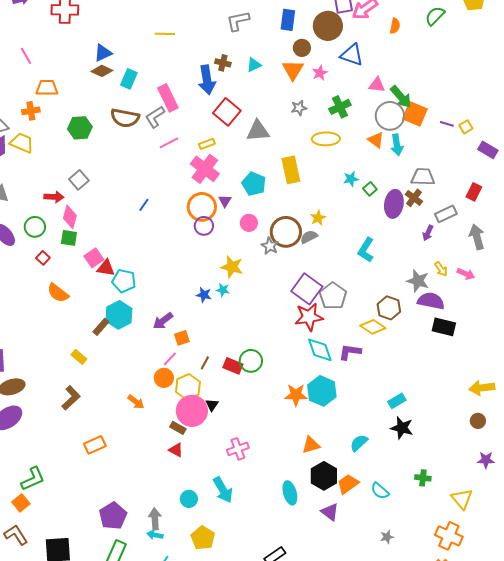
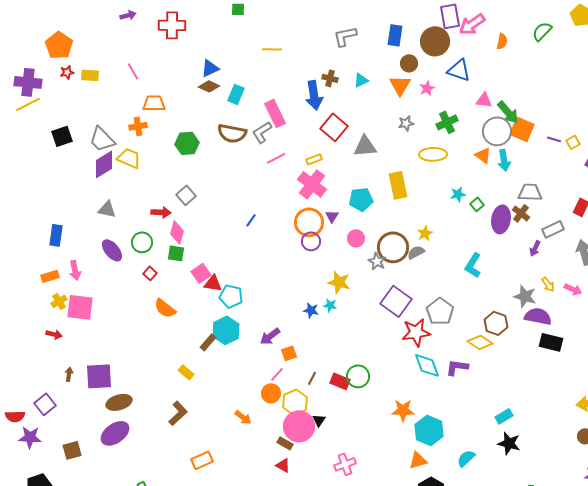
cyan pentagon: (254, 184) -> (361, 199), turned -30
purple square: (307, 289) -> (396, 301), moved
cyan hexagon: (322, 391) -> (429, 430), moved

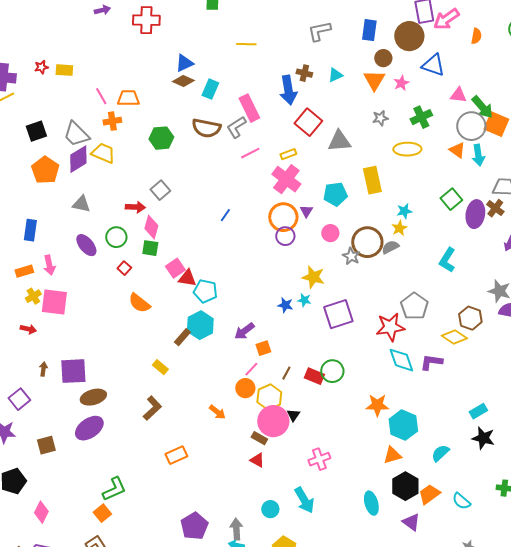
orange pentagon: (59, 45) -> (45, 170), moved
pink line: (133, 71) -> (101, 96), moved
cyan star: (458, 194) -> (404, 211), moved
green square: (477, 204) -> (451, 199), size x1.5
purple square: (396, 301) -> (338, 314), moved, turned 36

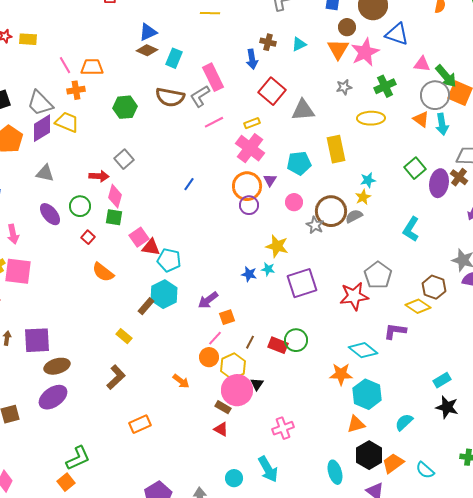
pink star: (401, 83) -> (365, 52), size x1.8
blue arrow: (288, 90) -> (252, 59), size x0.7
cyan diamond: (401, 360) -> (363, 350), moved, turned -32

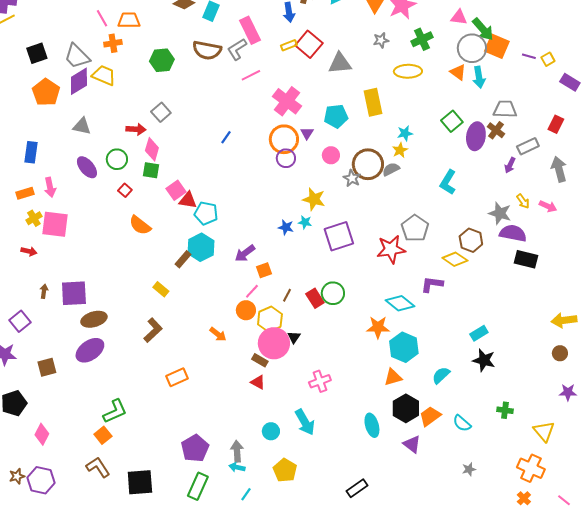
yellow rectangle: (252, 123) -> (289, 45), moved
red rectangle: (278, 345) -> (315, 298), turned 36

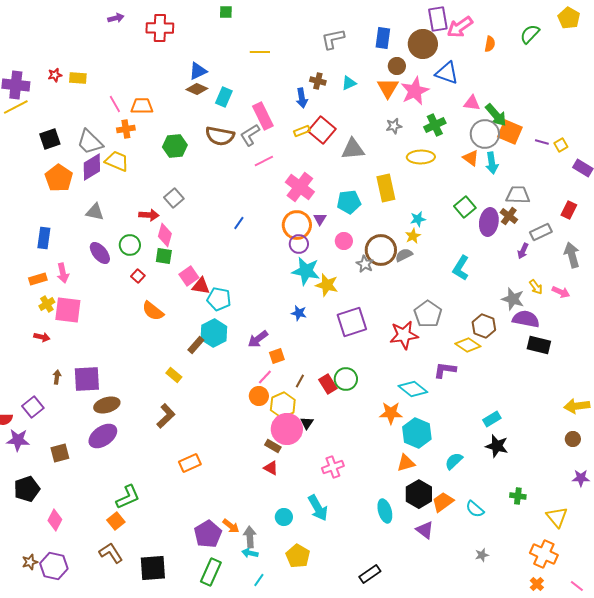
cyan star: (305, 222) -> (306, 271), moved, size x2.0
orange arrow: (218, 334) -> (231, 526), moved

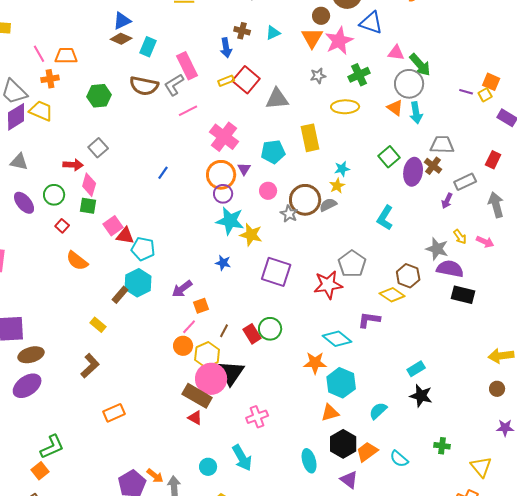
orange square: (510, 132) -> (491, 82), moved, size x0.7
purple square: (352, 322) -> (276, 272), turned 36
black triangle: (307, 423) -> (231, 373), size x2.0
brown rectangle: (273, 446) -> (197, 396), size x1.8

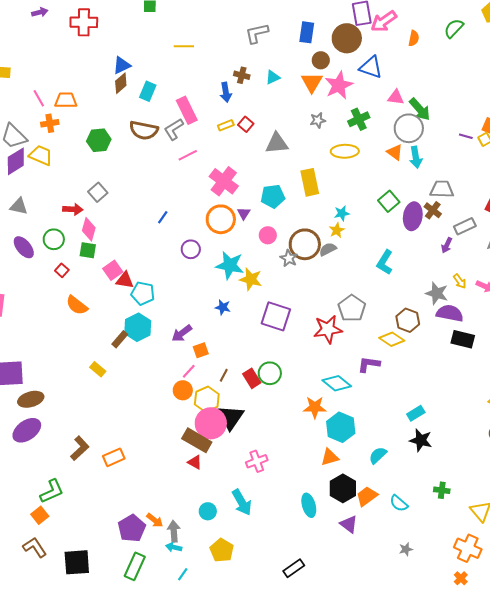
brown diamond: (121, 39) -> (121, 83), turned -65
red square: (246, 80) -> (246, 124), size x0.6
purple circle: (223, 194) -> (191, 249), moved
brown L-shape: (90, 366) -> (80, 448), moved

